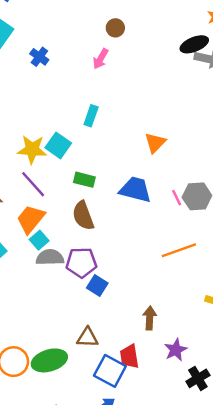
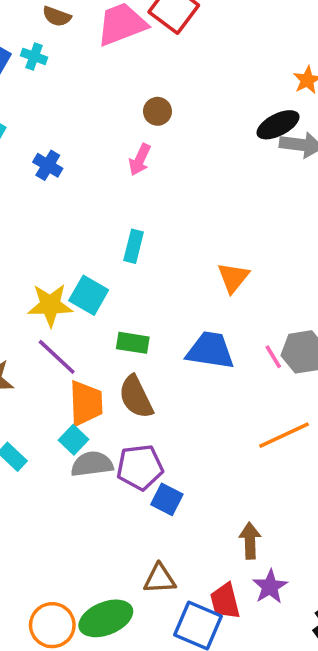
orange trapezoid: (31, 219) -> (86, 403), moved, turned 144
purple star: (176, 350) -> (270, 587), moved

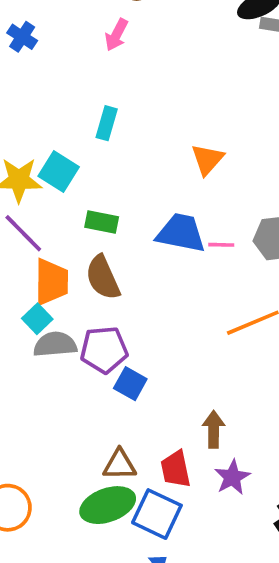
pink line: (273, 357) -> (221, 245), moved, turned -60
red trapezoid: (225, 601) -> (176, 469), moved
green ellipse: (106, 618) -> (108, 505), moved

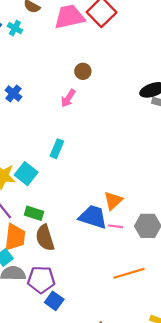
orange triangle: (207, 159) -> (113, 201), moved
green rectangle: (102, 222) -> (34, 213), moved

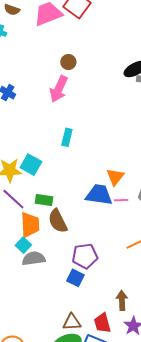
pink arrow: (68, 98) -> (59, 89), size x1.5
cyan rectangle: (57, 149) -> (67, 137), moved
purple pentagon: (41, 280) -> (85, 256), moved

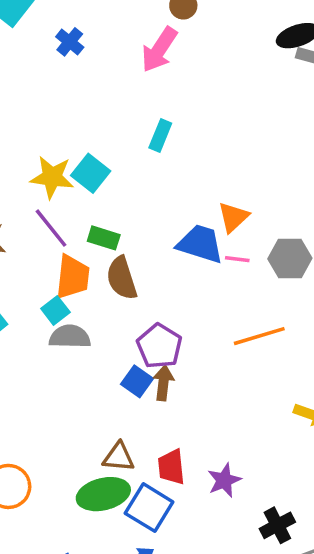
purple pentagon: (85, 256) -> (159, 346), turned 30
brown arrow: (122, 300) -> (163, 383), moved

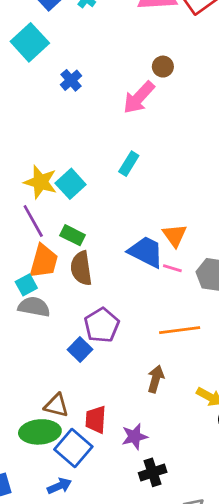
orange triangle: (233, 217) -> (175, 235), turned -32
brown arrow: (163, 383) -> (156, 379), moved
black cross: (277, 525) -> (153, 472), moved

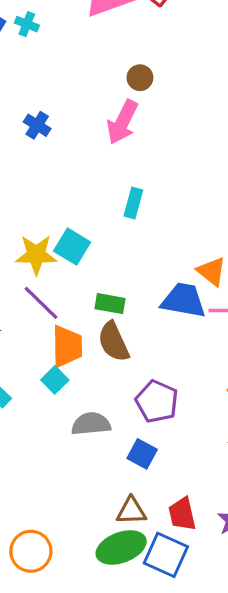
green rectangle: (72, 235) -> (110, 304), moved
gray semicircle: (34, 307) -> (91, 424), moved
blue square: (80, 350) -> (142, 454), moved

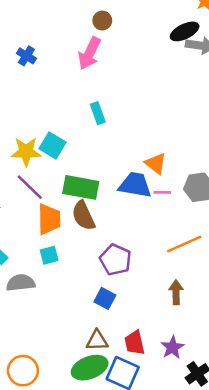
cyan rectangle: (133, 203) -> (98, 113), turned -35
green rectangle: (110, 304) -> (81, 187), size x1.6
cyan square: (55, 380) -> (49, 255), moved, turned 30
gray semicircle: (91, 424) -> (21, 283), moved

